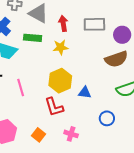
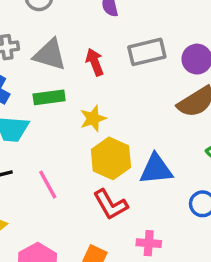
yellow star: (60, 47) -> (93, 119), moved
blue triangle: (85, 93) -> (156, 169), size x1.5

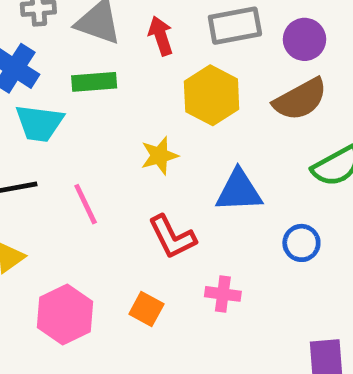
yellow star: (93, 119) -> (159, 156), moved
yellow hexagon: (111, 158) -> (212, 95), moved

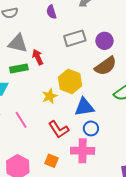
red arrow: (161, 36) -> (38, 57), moved
yellow hexagon: (212, 95) -> (70, 81), moved
blue circle: (301, 243) -> (91, 128), moved
pink cross: (223, 294) -> (83, 151), size x1.6

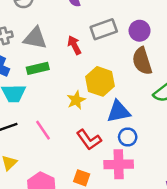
red arrow: (38, 57) -> (74, 45), moved
brown semicircle: (106, 66) -> (142, 61), turned 110

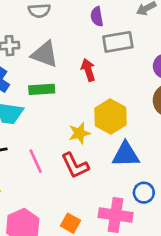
gray rectangle: (104, 29) -> (118, 42), moved
blue circle: (128, 137) -> (144, 193), moved
red L-shape: (89, 140) -> (75, 166), moved

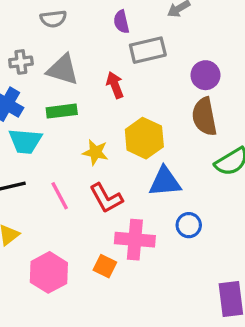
yellow star: (79, 133) -> (95, 152), moved, turned 30
pink cross: (116, 215) -> (135, 240), moved

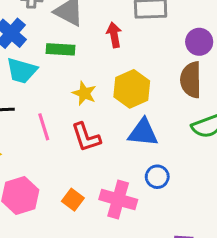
pink cross: (135, 240) -> (118, 200), moved

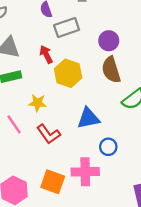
yellow hexagon: (132, 89) -> (68, 73), moved
pink line: (44, 127) -> (14, 124), moved
orange square: (73, 200) -> (53, 182), size x1.5

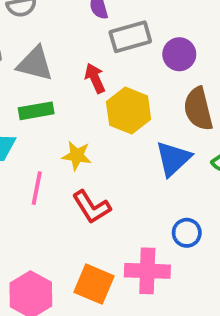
purple circle: (109, 41) -> (179, 54), moved
blue triangle: (88, 118) -> (173, 159), moved, turned -35
pink line: (14, 124) -> (37, 188), turned 42

